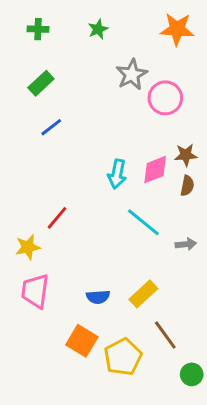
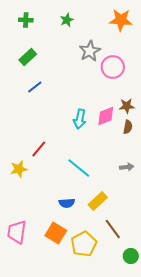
cyan line: (143, 222) -> (79, 168), moved
pink trapezoid: (35, 291) -> (17, 232), moved

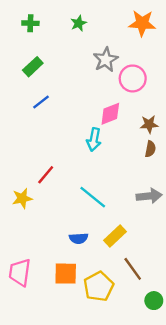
pink diamond: (106, 116) -> (110, 114), moved
gray arrow: (127, 167) -> (149, 196), size x1.5
orange square: (56, 233) -> (66, 274), turned -30

